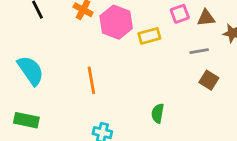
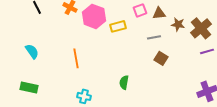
cyan semicircle: (31, 70) -> (32, 51), size x0.7

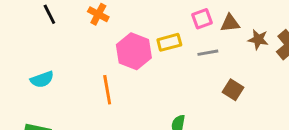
pink hexagon: (94, 16) -> (134, 51), moved
gray line: (154, 37) -> (208, 53), moved
cyan semicircle: (32, 51) -> (42, 79), turned 105

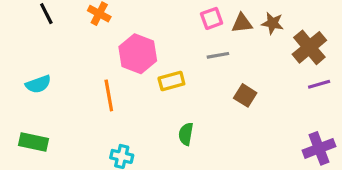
brown star: (258, 39) -> (273, 23), moved
yellow rectangle: (169, 42) -> (171, 81), moved

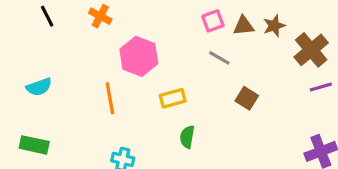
brown star: (273, 23) -> (274, 26), turned -30
gray line: (218, 55) -> (219, 58), turned 40
yellow rectangle: (171, 81) -> (173, 98), moved

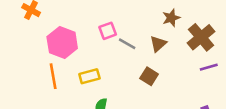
pink square: (213, 21) -> (108, 31), moved
brown triangle: (244, 26) -> (158, 44), moved, turned -36
orange line: (110, 98) -> (53, 76), moved

